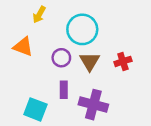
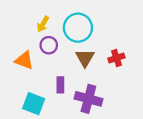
yellow arrow: (39, 15) -> (43, 24), moved
orange triangle: (23, 47) -> (24, 60), moved
purple circle: (61, 58) -> (49, 45), moved

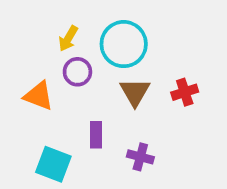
purple cross: (88, 99) -> (140, 157), size x0.6

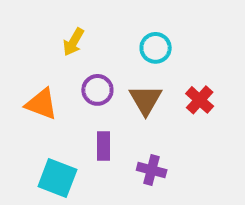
cyan circle: (124, 44) -> (156, 48), moved, size x0.6
purple circle: (77, 72) -> (97, 90), moved
red cross: (185, 92) -> (200, 100), turned -30

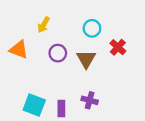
red cross: (200, 100) -> (118, 47), moved
orange triangle: (41, 104) -> (19, 50), moved
purple rectangle: (103, 146) -> (61, 109), moved

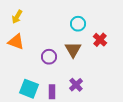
yellow arrow: (44, 25) -> (17, 17), moved
purple circle: (58, 53) -> (49, 57), moved
purple cross: (90, 100) -> (76, 85), turned 32

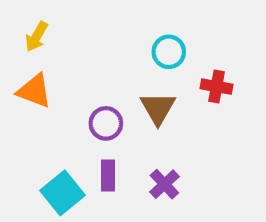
red cross: (100, 40) -> (217, 87), turned -32
cyan square: (29, 89) -> (63, 193), turned 30
purple rectangle: (52, 92) -> (108, 175), moved

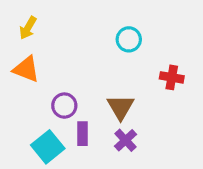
red cross: (217, 87) -> (172, 77), moved
brown triangle: (158, 108) -> (121, 107), moved
purple circle: (106, 123) -> (64, 106), moved

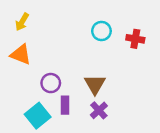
red cross: (172, 77) -> (135, 39), moved

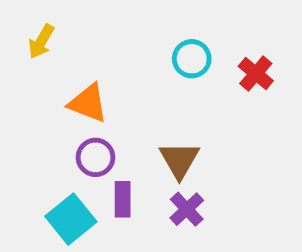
red cross: (135, 39) -> (256, 74), turned 30
orange triangle: (21, 54) -> (88, 103), moved

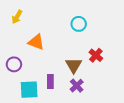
red cross: (256, 74) -> (96, 55), moved
purple circle: (96, 157) -> (14, 64), moved
cyan square: (71, 219) -> (29, 90), turned 36

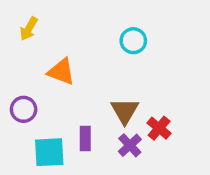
red cross: (96, 55) -> (159, 128), moved

